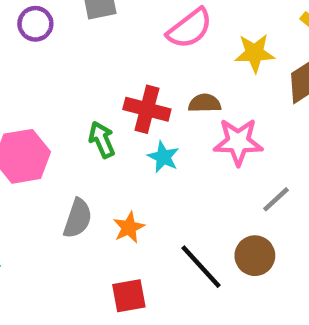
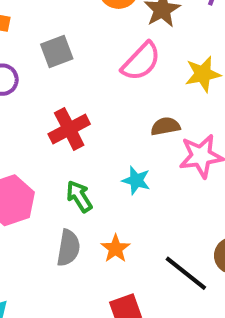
red cross: (147, 109) -> (69, 129), moved, turned -33
green arrow: (102, 140) -> (79, 196), moved

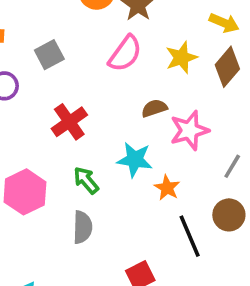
cyan star: (136, 180) -> (135, 160), size x1.4
orange star: (116, 249) -> (167, 188), moved
black line: (186, 273) -> (190, 236), turned 36

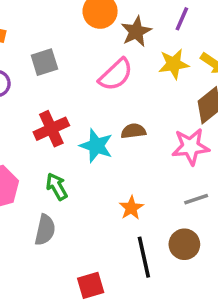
yellow star: (181, 58) -> (174, 64), moved
pink star: (189, 130) -> (191, 147), moved
cyan star: (135, 160) -> (96, 146), moved
gray line: (232, 166) -> (196, 199), turned 30

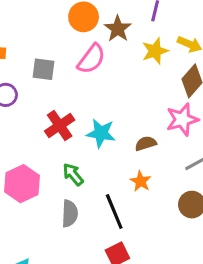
gray square: (44, 62) -> (43, 69), turned 35
pink semicircle: (116, 75) -> (91, 59), moved
brown semicircle: (133, 131) -> (146, 143), moved
black line: (144, 257) -> (114, 212), moved

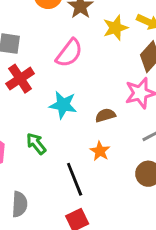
pink semicircle: (91, 59) -> (69, 53), moved
red cross: (60, 125) -> (20, 79), moved
gray semicircle: (70, 214) -> (20, 204), moved

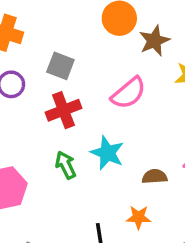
green arrow: (36, 144) -> (66, 165), moved
orange star: (100, 151) -> (139, 217), turned 30

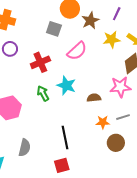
gray square: (60, 66) -> (54, 29), moved
orange star: (139, 217) -> (103, 122), moved

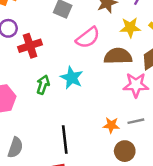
red cross: (40, 62) -> (30, 46), moved
green arrow: (43, 93) -> (43, 85), turned 42
brown semicircle: (94, 98) -> (118, 56), moved, size x1.6

